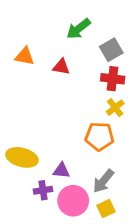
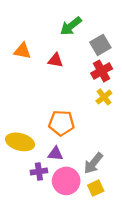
red cross: (113, 79) -> (102, 71), turned -36
orange pentagon: (99, 136) -> (61, 123), moved

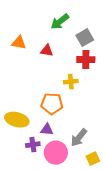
red cross: (102, 71) -> (86, 60), turned 30
yellow cross: (104, 97) -> (71, 82), moved, turned 32
yellow square: (96, 188) -> (93, 159), moved

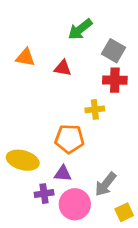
gray square: (85, 38) -> (114, 51), turned -30

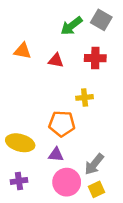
gray square: (114, 51) -> (101, 20), moved
red cross: (115, 80) -> (95, 58), moved
purple cross: (44, 194) -> (19, 181), moved
yellow square: (124, 212) -> (96, 189), moved

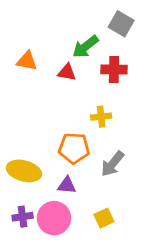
green arrow: (71, 26) -> (85, 47), moved
gray arrow: (94, 164) -> (113, 164), moved
pink circle: (67, 182) -> (54, 218), moved
yellow square: (96, 189) -> (104, 218), moved

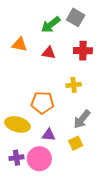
gray square: (121, 24) -> (76, 17), moved
green arrow: (85, 47) -> (51, 25), moved
orange pentagon: (74, 148) -> (42, 103), moved
yellow square: (104, 218) -> (76, 143), moved

